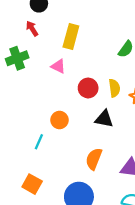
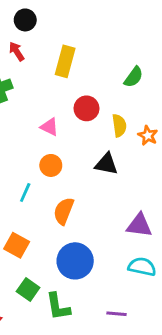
pink triangle: (58, 66) -> (49, 127), moved
red circle: (88, 88) -> (86, 108), moved
orange semicircle: (94, 159) -> (64, 211), moved

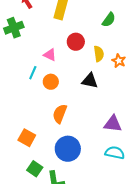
cyan line: (25, 193) -> (33, 73), moved

